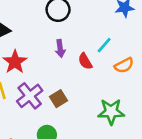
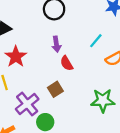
red semicircle: (85, 61) -> (67, 63), moved
purple cross: (30, 96) -> (27, 104), moved

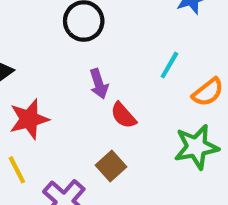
red star: (16, 57) -> (29, 119), turned 30
green star: (103, 101) -> (196, 147), moved

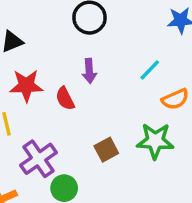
red semicircle: (123, 115) -> (65, 99), moved
brown square: (111, 166) -> (106, 150), moved

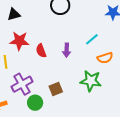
purple arrow: (89, 71) -> (67, 50), moved
brown square: (106, 150) -> (56, 89), moved

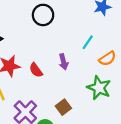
green star: (91, 81) -> (99, 88), turned 30

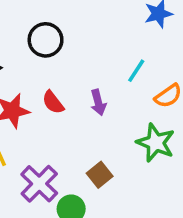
black circle: (43, 15) -> (46, 40), moved
red semicircle: (36, 70) -> (53, 102), moved

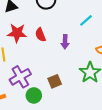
cyan line: (136, 71) -> (86, 20), moved

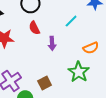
red semicircle: (40, 35) -> (34, 28), moved

